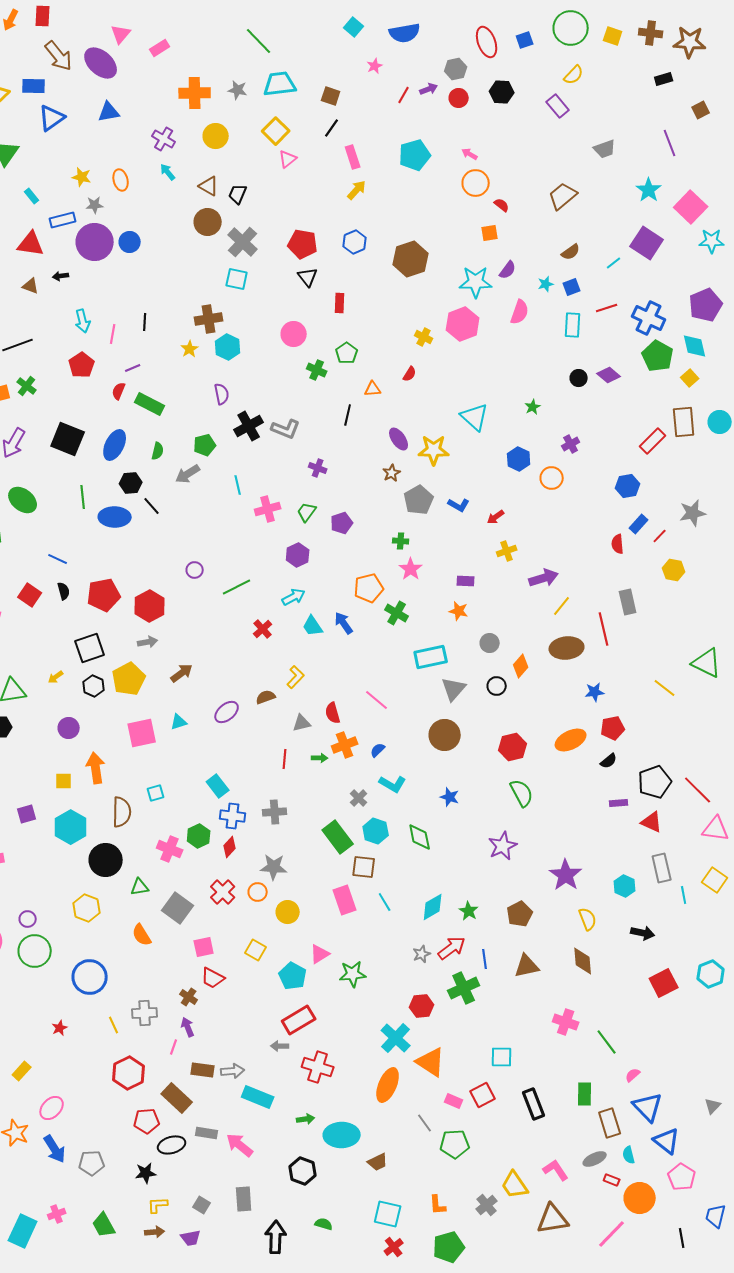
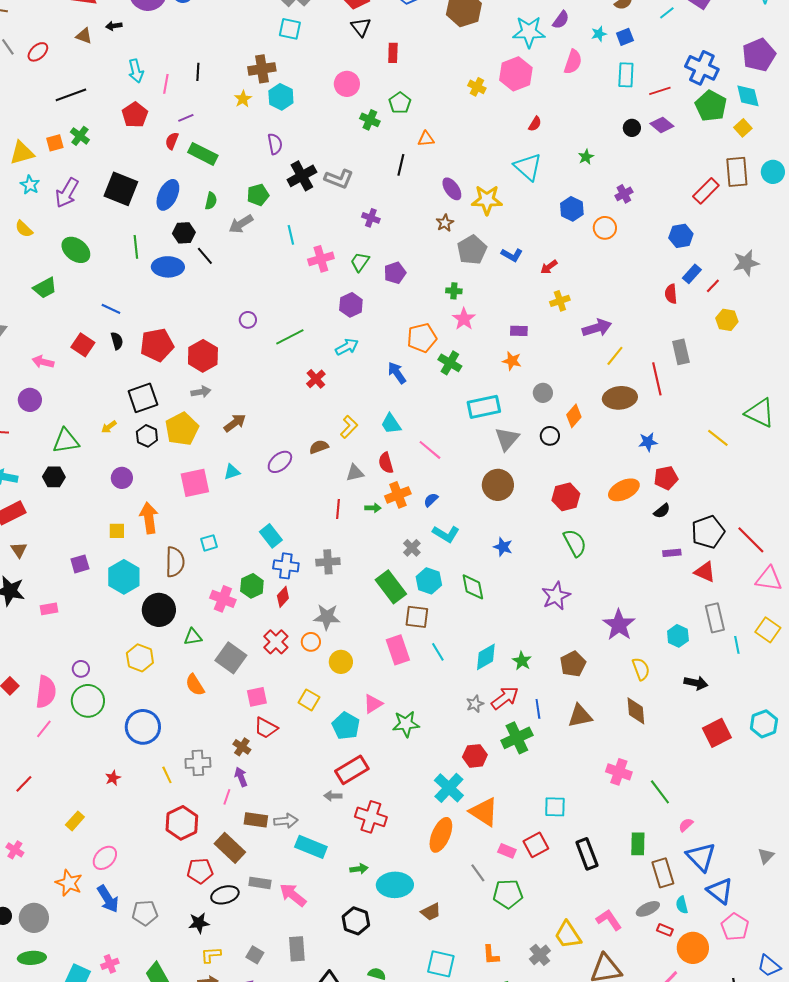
red line: (607, 308) -> (660, 91), moved
red semicircle: (410, 374) -> (535, 124), moved
cyan trapezoid: (313, 626) -> (391, 424), moved
blue trapezoid: (716, 1216) -> (769, 966), turned -65

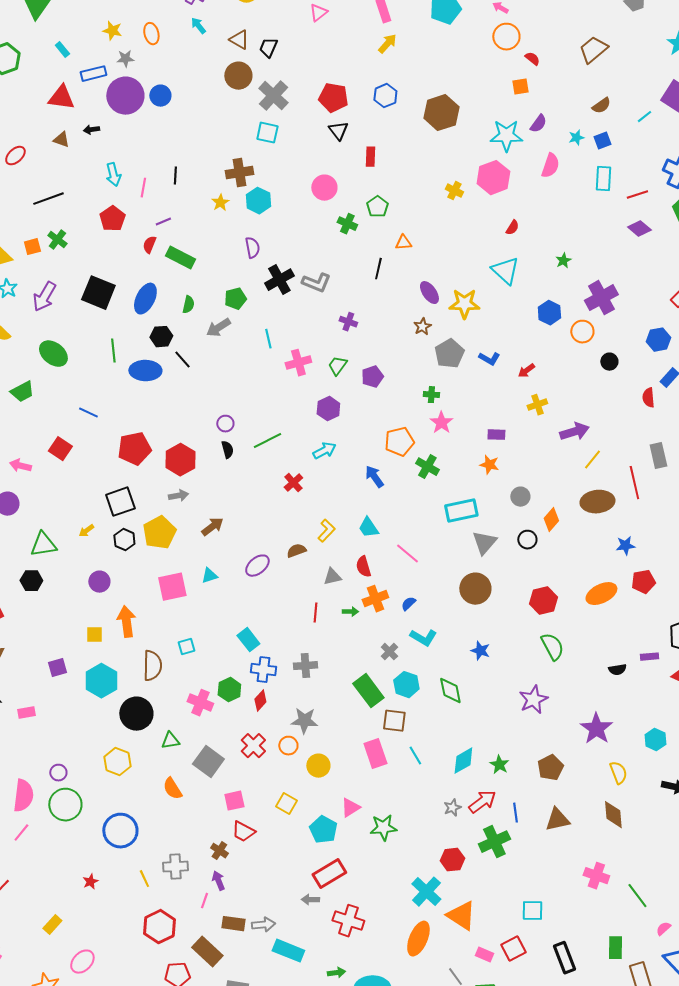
black circle: (632, 128) -> (609, 362), moved
purple cross: (624, 194) -> (601, 298), size x1.8
black semicircle: (117, 341) -> (227, 450), moved
black semicircle: (662, 511) -> (617, 670), moved, turned 30

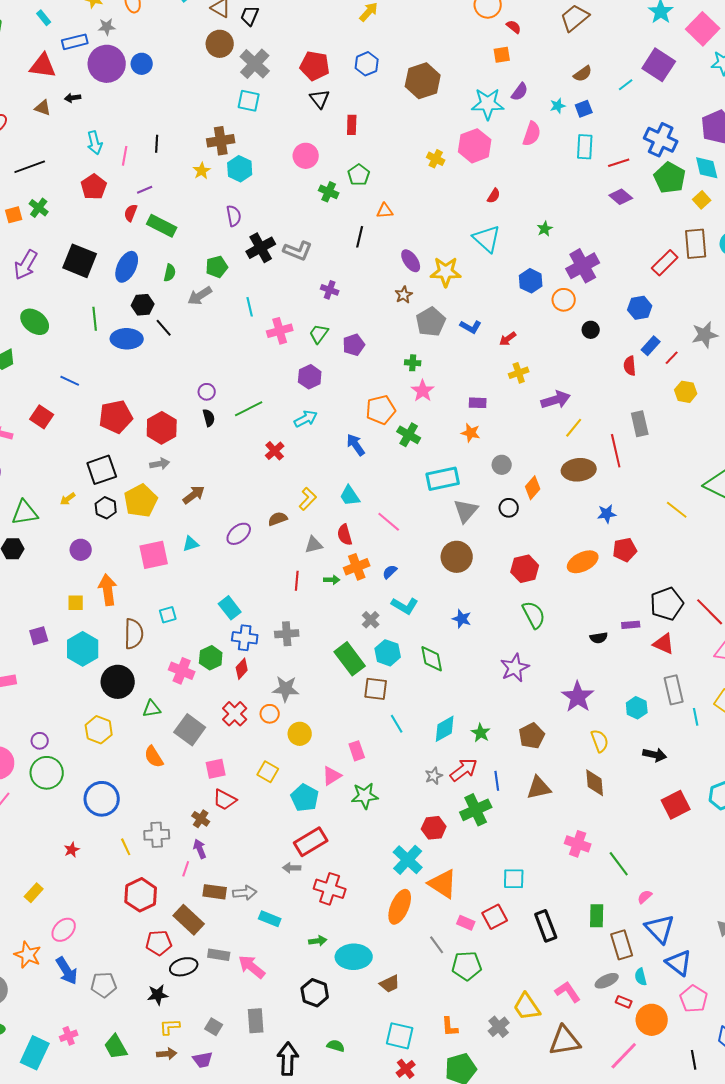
pink rectangle: (375, 754) -> (357, 751), moved, size x0.7
cyan rectangle: (288, 951) -> (270, 919), size x0.7

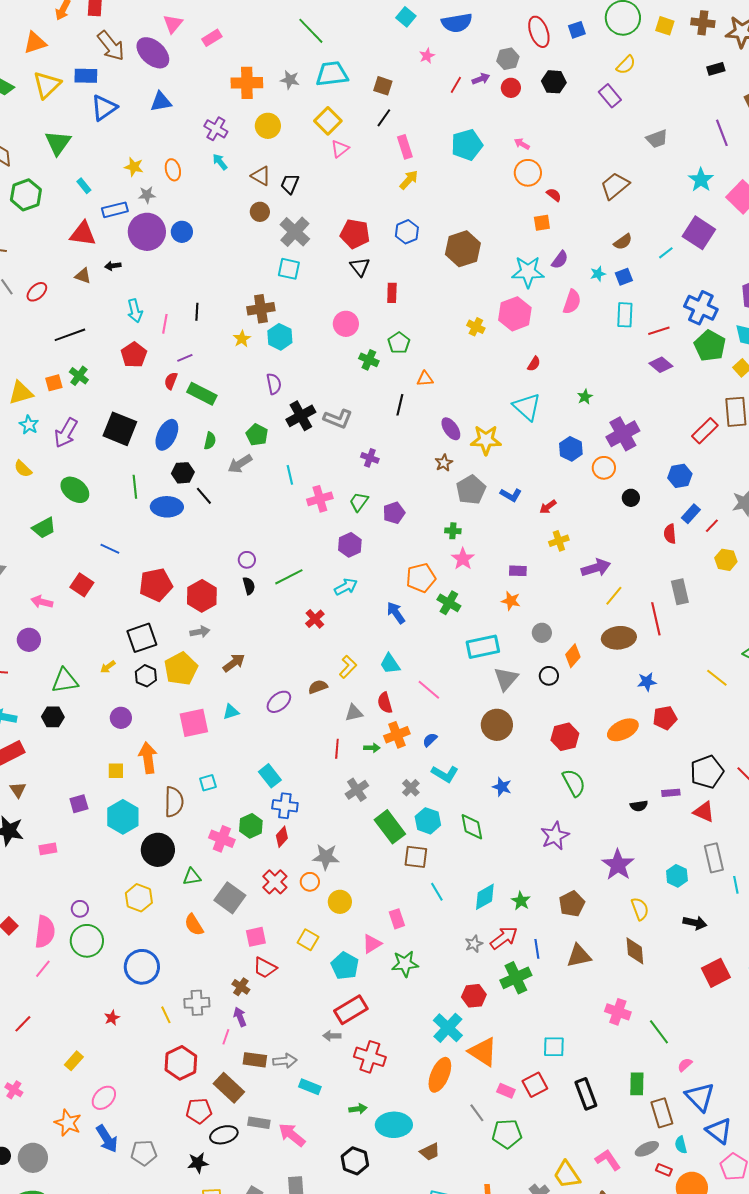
brown circle: (220, 44) -> (260, 212), size x0.7
green pentagon: (217, 267) -> (257, 435), turned -30
gray cross: (287, 634) -> (357, 790), moved, turned -30

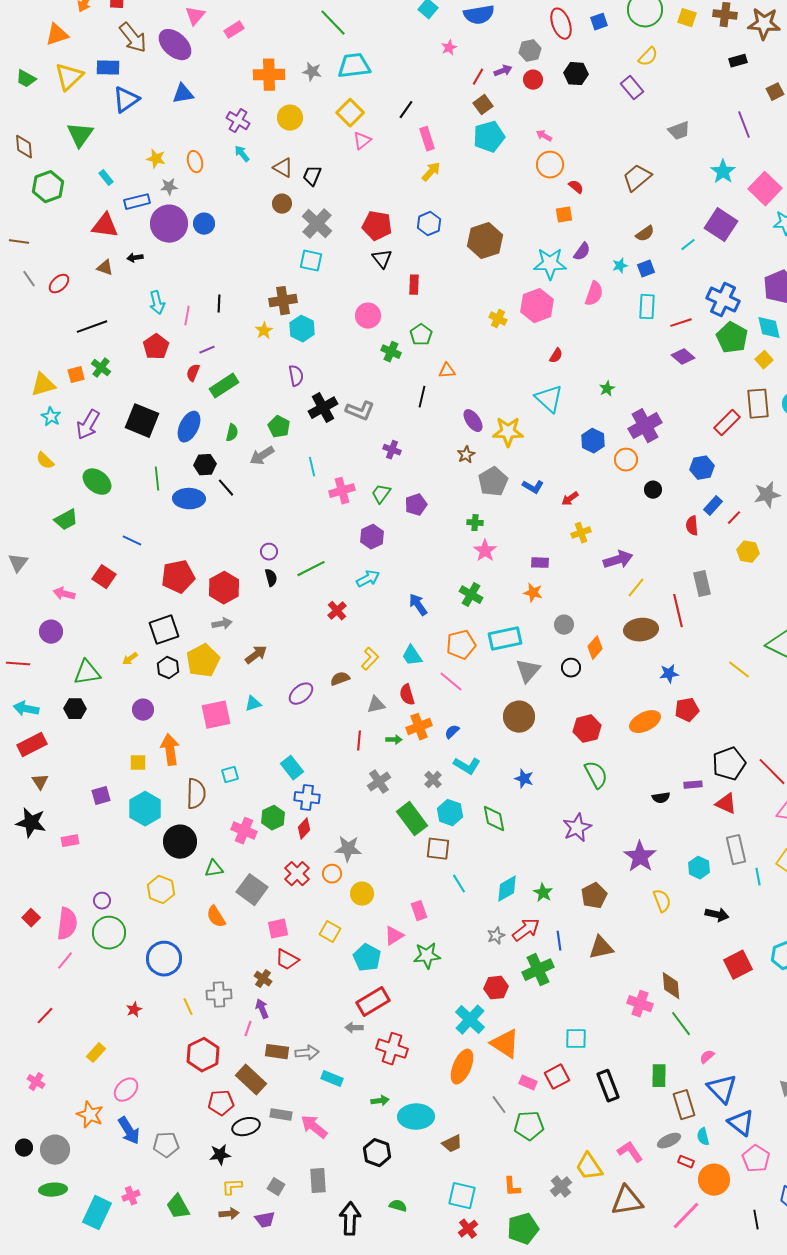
brown square: (383, 86) -> (483, 105), moved, turned 36
green rectangle: (202, 394) -> (224, 386), turned -60
orange pentagon: (421, 578) -> (461, 645), moved
brown diamond: (635, 951) -> (671, 986), moved

